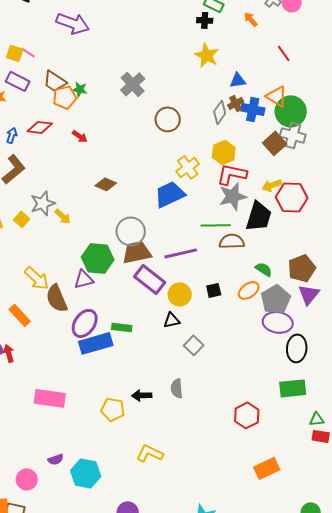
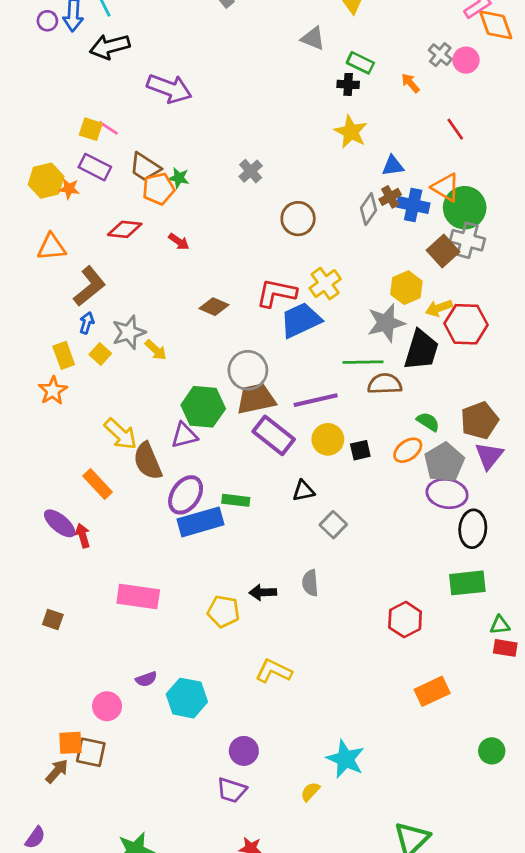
gray cross: (133, 84) -> (251, 171), size x0.7
blue arrow: (12, 135) -> (87, 323), moved
yellow hexagon: (224, 152) -> (406, 288), moved
red L-shape: (232, 174) -> (276, 293), moved
yellow circle: (180, 294) -> (328, 439), moved

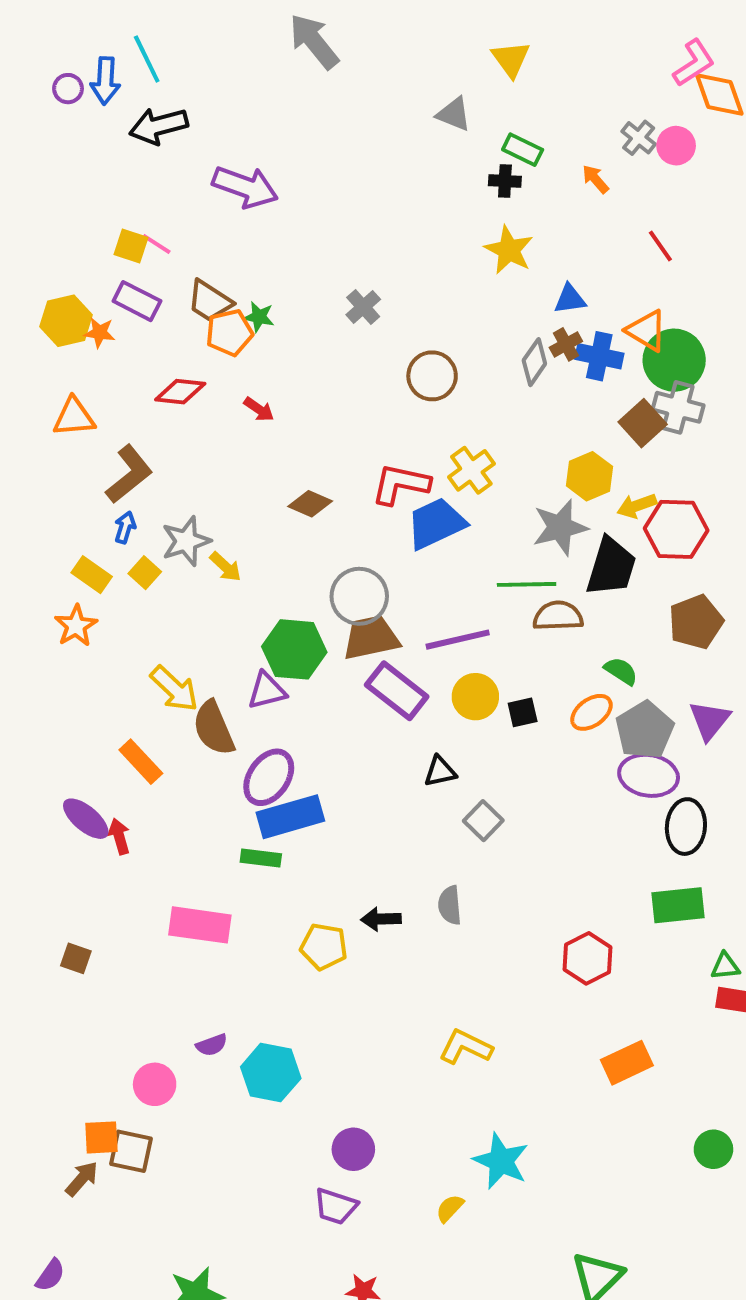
yellow rectangle: (64, 355) -> (92, 575), turned -35
brown pentagon: (480, 420) -> (696, 622), moved
green rectangle: (236, 500) -> (261, 858), moved
yellow L-shape: (274, 671) -> (466, 1047), moved

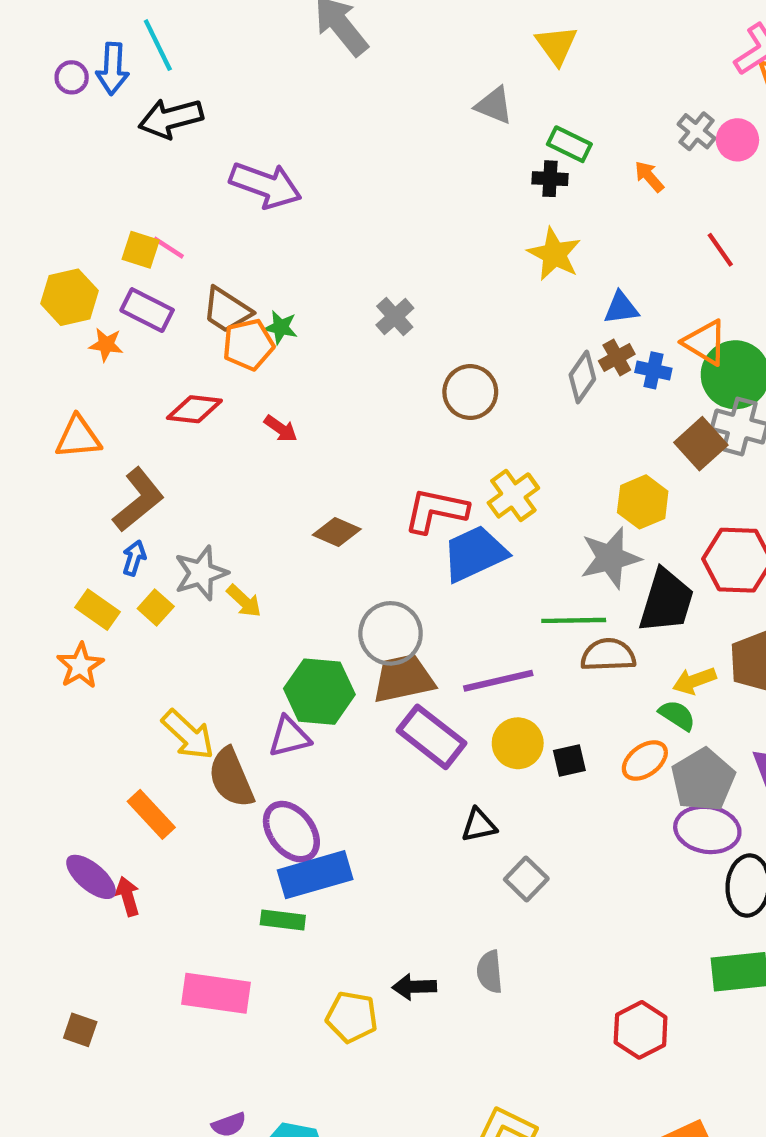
yellow hexagon: (66, 321) -> (69, 297), moved
blue cross: (599, 356) -> (653, 370), size x0.7
yellow arrow: (637, 506) -> (694, 681), moved
purple ellipse: (269, 777) -> (291, 832), turned -72

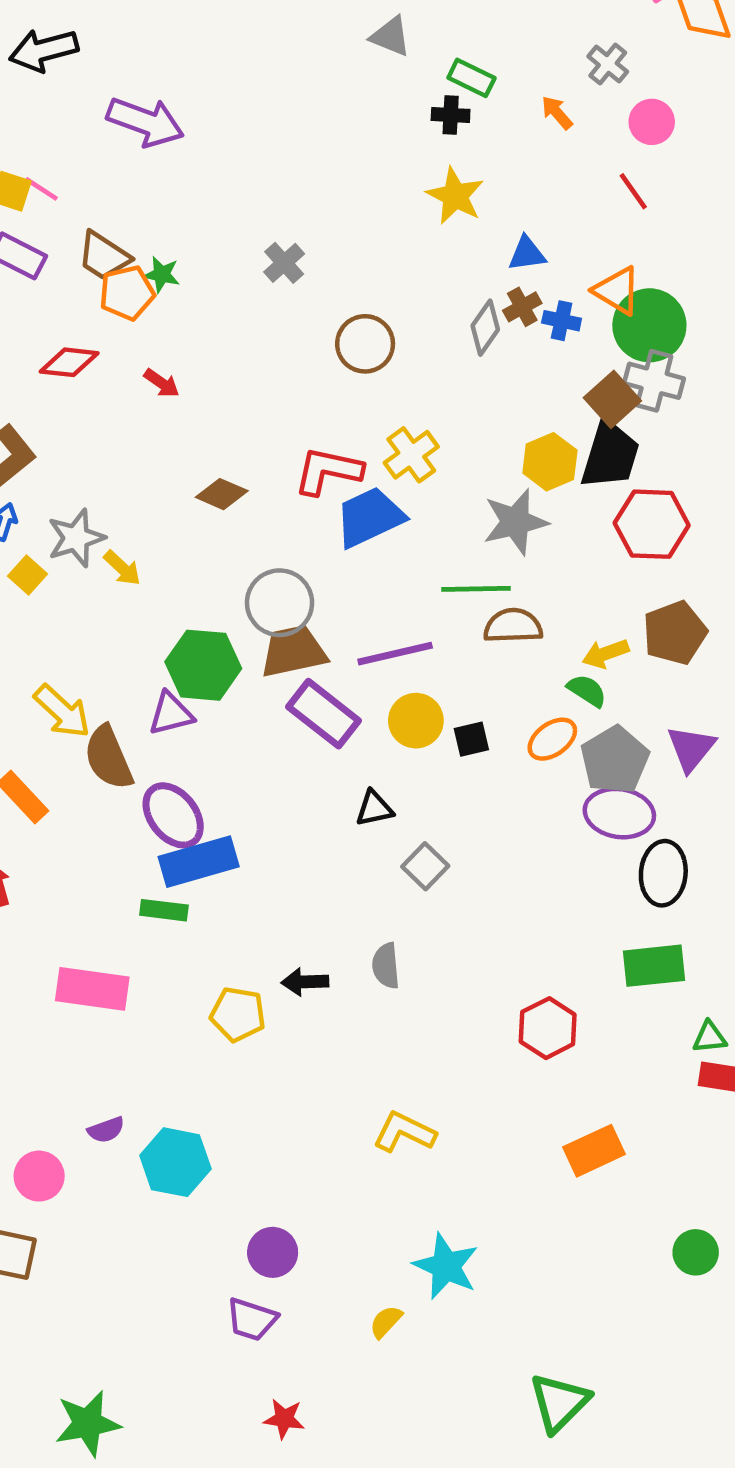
pink circle: (737, 140) -> (652, 122), moved
black trapezoid: (666, 601) -> (610, 455), moved

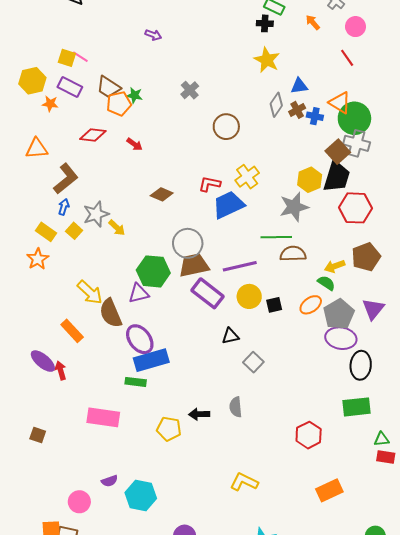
purple arrow: (145, 122) -> (153, 35), moved, size x0.5
gray diamond: (485, 328) -> (276, 105), moved
red L-shape: (328, 471) -> (210, 184), size x0.7

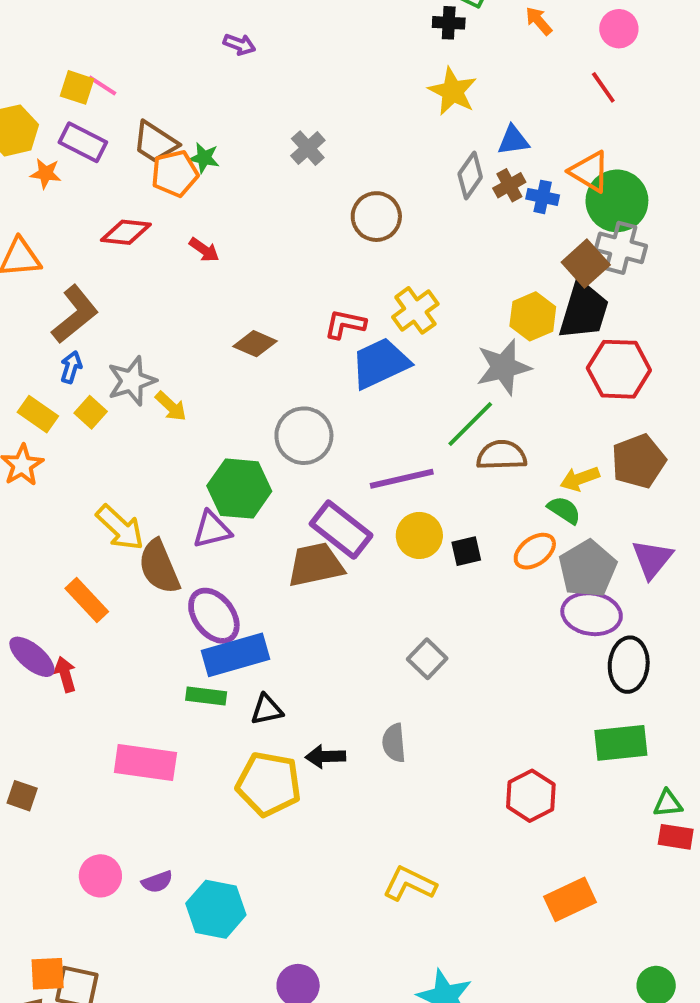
green line: (276, 237) -> (470, 424), turned -44
brown trapezoid: (194, 265) -> (316, 565), moved
black triangle: (230, 336) -> (267, 710), moved
yellow pentagon: (169, 429) -> (269, 784), size x1.4
pink circle: (79, 502) -> (100, 876), moved

